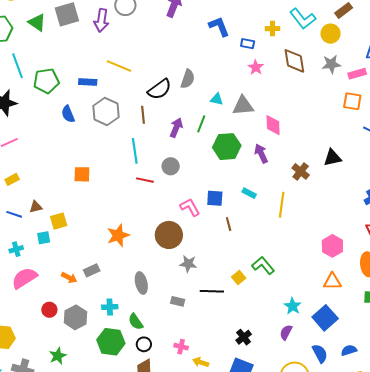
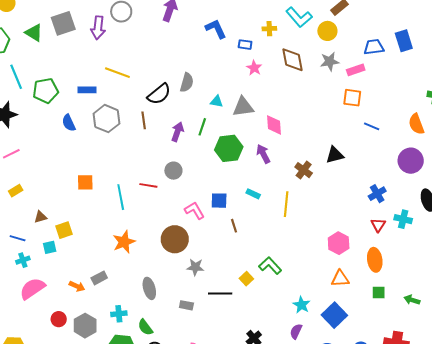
cyan line: (135, 151) -> (121, 197), moved
blue line: (14, 214) -> (18, 238), moved

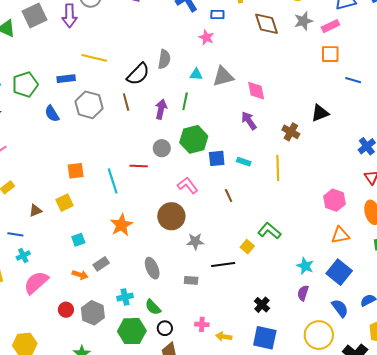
pink star: (254, 68) -> (206, 37), moved
green hexagon: (229, 148) -> (194, 139), moved
blue square: (219, 201) -> (217, 158), moved
yellow square: (64, 230) -> (64, 203), moved
cyan square: (50, 247) -> (78, 240), moved

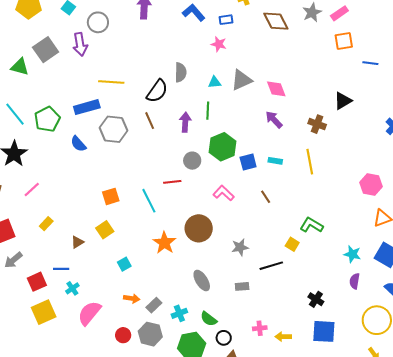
blue rectangle: (66, 79) -> (87, 107), size x1.4
brown circle: (171, 216) -> (199, 228), moved
gray rectangle: (101, 264) -> (154, 305), moved

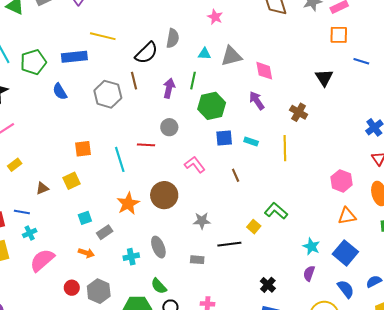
black triangle: (343, 101) -> (324, 78), moved, turned -42
gray hexagon: (113, 129) -> (108, 94), moved
green hexagon: (222, 147) -> (212, 106), moved
gray rectangle: (154, 305) -> (105, 232), moved
cyan cross: (179, 313) -> (131, 257), moved

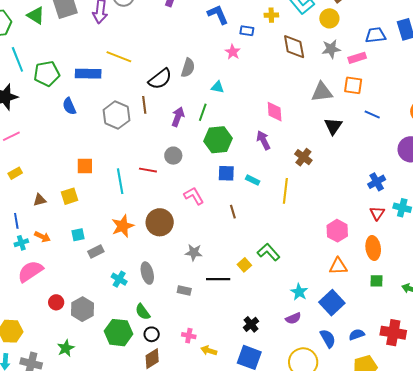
gray triangle: (231, 56) -> (322, 92), moved
blue line: (22, 212) -> (16, 221), turned 63
orange arrow: (86, 253) -> (42, 237), moved
cyan cross: (131, 257) -> (119, 279), turned 35
purple semicircle: (309, 273) -> (293, 318), turned -140

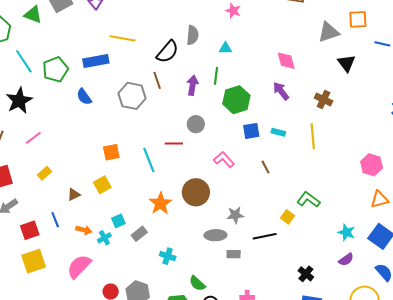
cyan cross: (21, 243) -> (104, 238), moved
gray ellipse: (147, 273) -> (215, 235), moved, turned -65

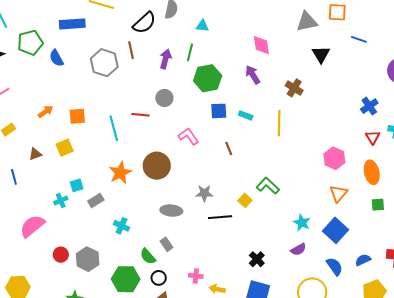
green pentagon: (55, 69) -> (30, 43), moved
orange triangle: (380, 199) -> (338, 194), turned -42
gray star: (235, 215) -> (204, 193), moved
orange arrow: (84, 230) -> (46, 112), moved, turned -56
gray rectangle: (234, 254) -> (167, 244), moved, turned 48

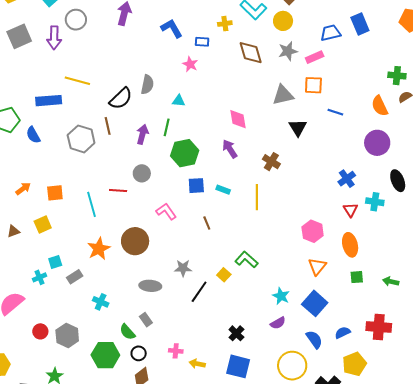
black line: (220, 217) -> (199, 292), turned -50

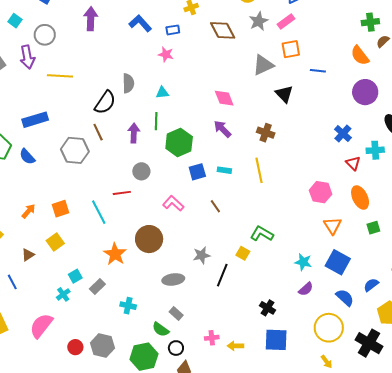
yellow line: (77, 81) -> (60, 76), moved

